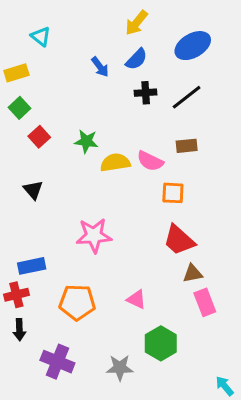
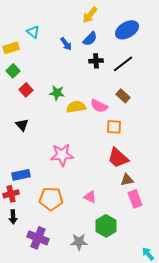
cyan triangle: (41, 36) -> (33, 32), moved
brown rectangle: (187, 146) -> (123, 96), turned 48

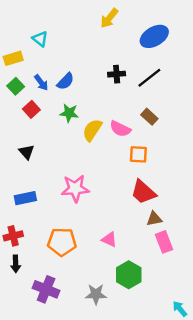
blue semicircle: (90, 39) -> (65, 81), moved
blue arrow: (66, 44) -> (41, 83), moved
yellow semicircle: (76, 107) -> (92, 130), turned -48
blue rectangle: (21, 175) -> (25, 198), moved

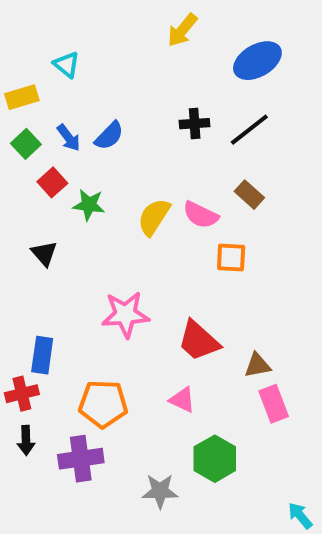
green star: (69, 113) -> (89, 205), moved
red trapezoid: (143, 192) -> (199, 341), moved
blue rectangle: (25, 198) -> (42, 355), moved, turned -70
purple cross: (46, 289) -> (81, 459), moved, turned -30

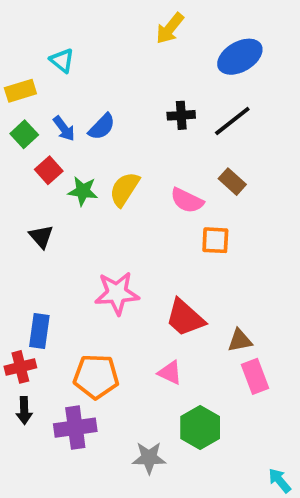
yellow semicircle: (154, 217) -> (124, 189), moved

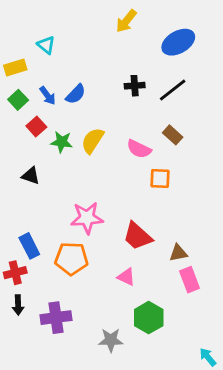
black triangle: (41, 236) -> (31, 176), turned -30
blue rectangle: (39, 331) -> (29, 246), turned -35
orange pentagon: (96, 376) -> (71, 259), moved

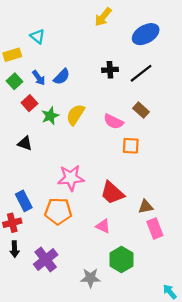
green star: (62, 142) -> (50, 116), turned -30
purple cross: (56, 318) -> (46, 260), turned -30

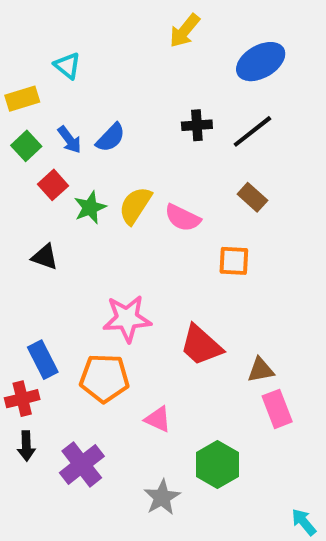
pink semicircle: (113, 122) -> (183, 218), moved
pink triangle: (103, 226) -> (158, 419), moved
gray star: (90, 278) -> (162, 497), turned -30

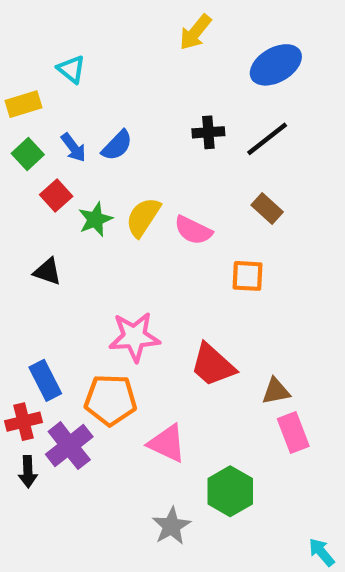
pink triangle: (158, 419) -> (167, 443), size x1.4
purple cross: (82, 464) -> (69, 446), moved

